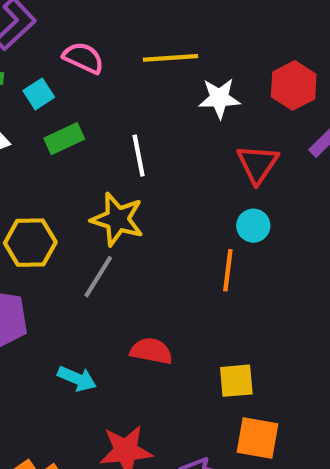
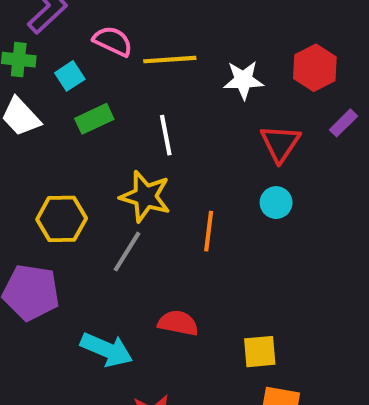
yellow line: (170, 58) -> (170, 60), moved
orange line: (228, 270) -> (209, 231), moved
cyan arrow: (77, 379) -> (107, 350), size x1.4

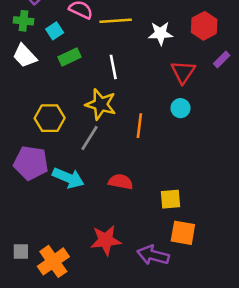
cyan arrow: (107, 350) -> (68, 178), moved

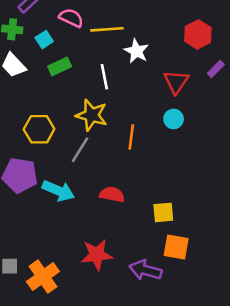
white star: (161, 33) -> (136, 51), moved, turned 30

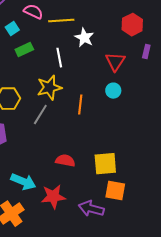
purple rectangle: (216, 69) -> (146, 52), turned -32
yellow star: (92, 115) -> (49, 88), turned -30
cyan arrow: (58, 191) -> (23, 182), moved
red semicircle: (112, 195) -> (65, 161), moved
yellow square: (163, 212) -> (105, 164), size x1.4

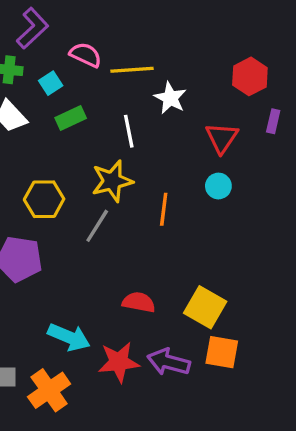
yellow square: (105, 164) -> (205, 307), turned 35
purple arrow: (91, 209) -> (169, 362), moved

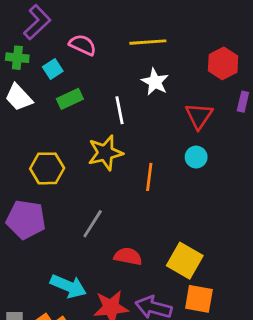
yellow line: (132, 70) -> (148, 42), moved
gray line: (97, 226) -> (93, 224), moved

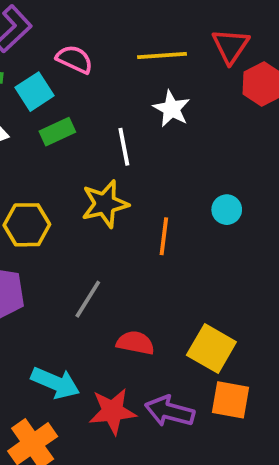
cyan square: (53, 69) -> (34, 92), size x1.4
red triangle: (199, 116) -> (231, 46), moved

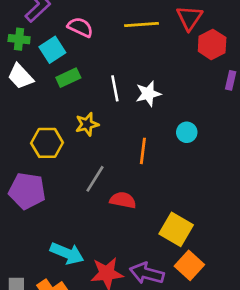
white star: (172, 109) -> (148, 94), moved, turned 30
yellow star: (105, 204) -> (87, 124), moved, size x0.7
gray line: (88, 299) -> (95, 179), moved
red semicircle: (135, 343) -> (123, 200), moved
orange square: (231, 400) -> (189, 265), turned 32

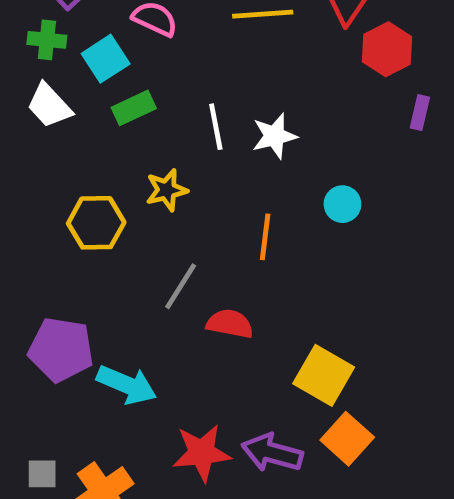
purple pentagon: (27, 191) -> (61, 350), moved
cyan arrow: (67, 253) -> (127, 385), moved

